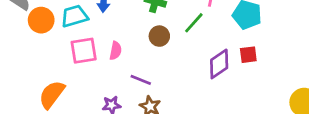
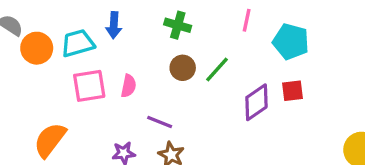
green line: (194, 23) -> (217, 69), moved

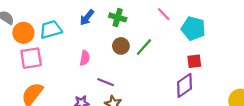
pink line: (247, 20) -> (164, 14), turned -56
blue arrow: (114, 25) -> (87, 17), moved, turned 35
pink square: (89, 86) -> (31, 58), moved
purple diamond: (256, 102) -> (184, 85), moved

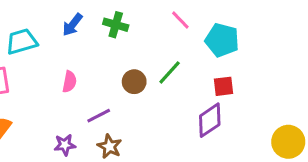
brown circle: (121, 46) -> (134, 82), moved
green line: (144, 47) -> (170, 72), moved
purple line: (106, 82) -> (99, 116), turned -49

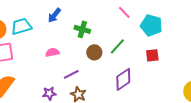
green cross: (116, 25) -> (82, 29), moved
pink semicircle: (69, 82) -> (52, 52), turned -112
purple diamond: (210, 120) -> (123, 79), moved

